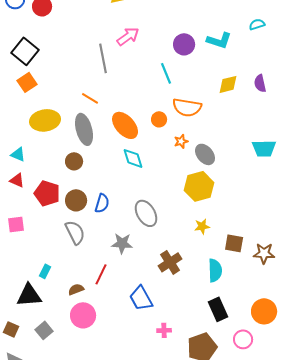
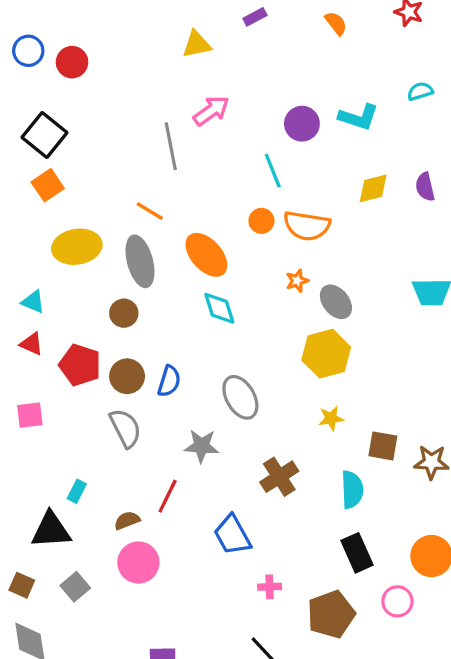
orange circle: (159, 119) -> (261, 221), moved

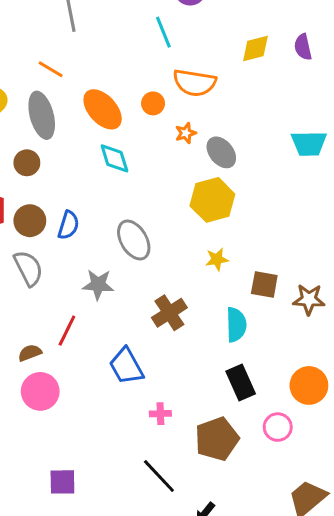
orange circle: (261, 221) -> (153, 103), moved

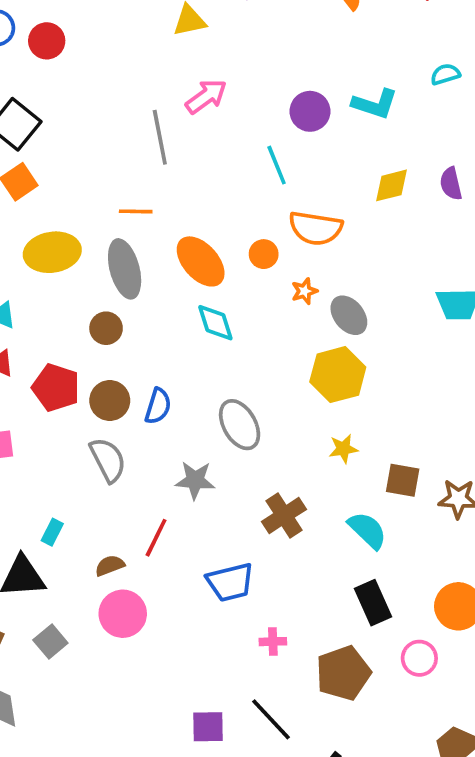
orange line: (51, 69) -> (136, 211), turned -30
cyan semicircle: (236, 325) -> (367, 530), turned -44
blue trapezoid: (126, 366) -> (230, 582), turned -75
purple square: (62, 482) -> (208, 727), moved

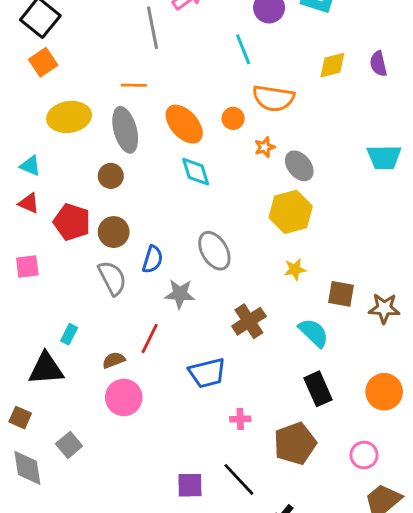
blue semicircle: (158, 406) -> (153, 259), moved
gray square: (50, 642) -> (69, 445), moved
pink circle: (419, 658) -> (364, 455), moved

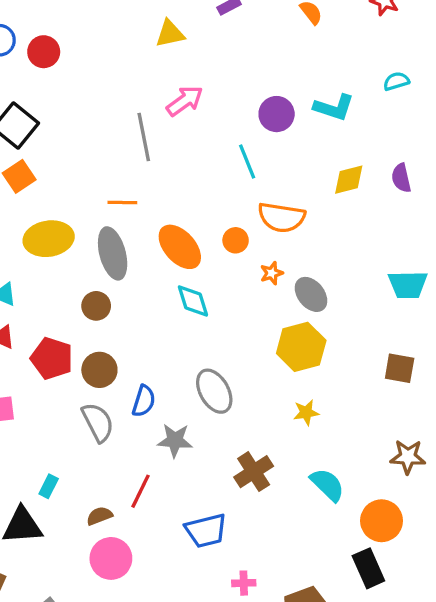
brown square: (341, 294) -> (400, 368), moved
black rectangle: (318, 389) -> (368, 568), moved
orange circle: (384, 392) -> (382, 521), moved

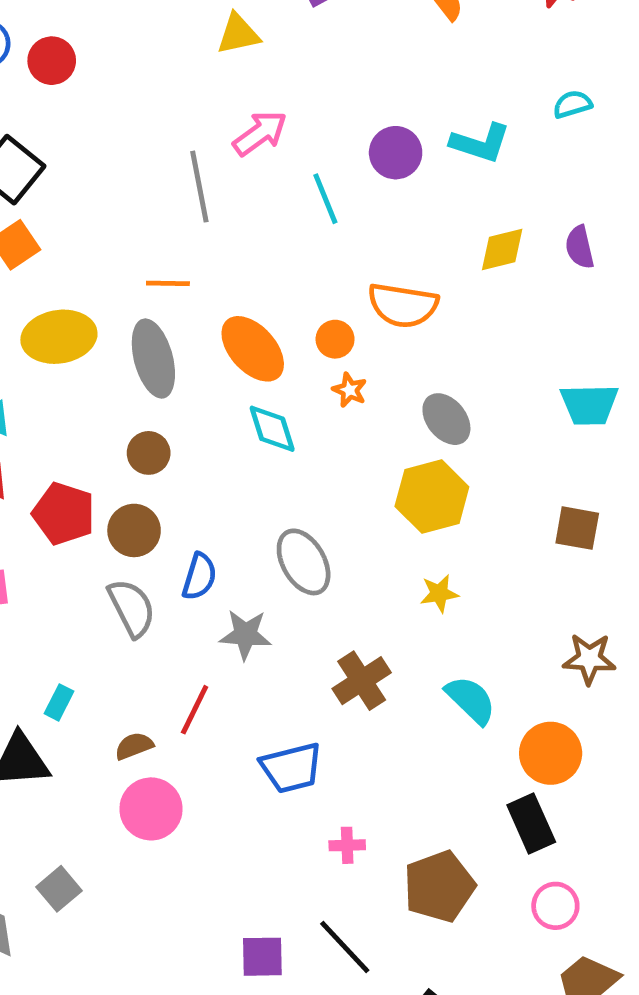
cyan line: (247, 162) -> (325, 199), moved
orange star: (272, 273) -> (350, 390), moved, turned -30
brown circle: (96, 306) -> (149, 453), moved

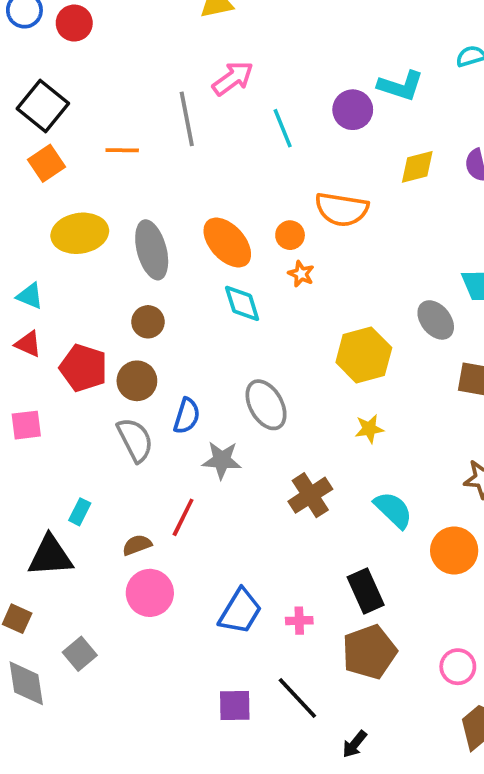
purple circle: (396, 153) -> (353, 110), moved
orange line: (168, 283) -> (122, 150), moved
gray ellipse: (446, 419) -> (436, 320), moved
blue trapezoid: (291, 768) -> (240, 611), moved, turned -45
black rectangle: (531, 823) -> (366, 591), moved

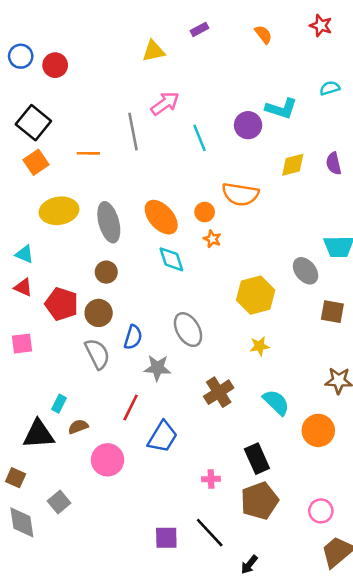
brown semicircle: (137, 545) -> (78, 427), moved
blue trapezoid: (240, 611) -> (162, 437), moved

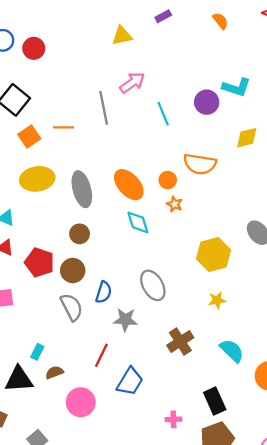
orange square: (36, 162) -> (29, 137), moved

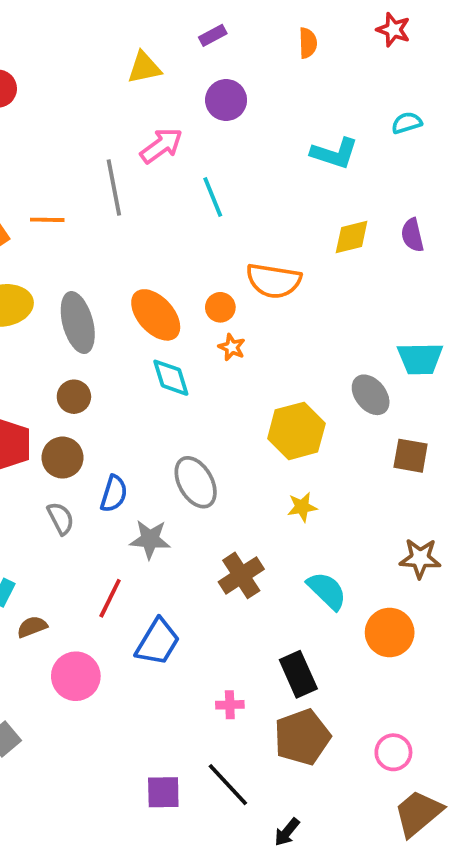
orange semicircle: (220, 21) -> (308, 43), turned 36
purple circle: (207, 102) -> (226, 100), moved
gray semicircle: (72, 307) -> (61, 518), size x0.7

